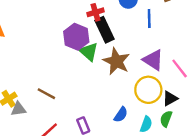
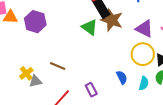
purple hexagon: (76, 37) -> (35, 22), moved
brown star: (116, 61) -> (112, 20), moved
blue semicircle: (121, 115) -> (122, 77), turned -56

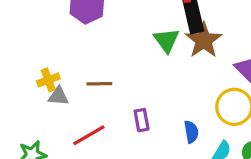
brown line: (58, 66) -> (99, 84), turned -42
purple rectangle: (91, 90) -> (142, 120), moved

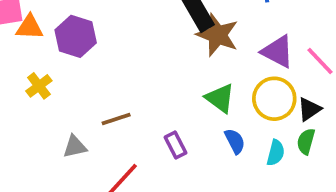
green triangle: (167, 40) -> (220, 98), moved
yellow cross: (48, 80) -> (39, 86), moved

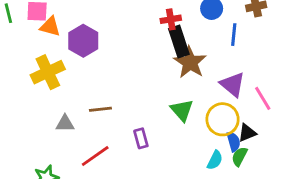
yellow cross: (39, 86) -> (48, 72), size x1.6
blue semicircle: (235, 141) -> (234, 142), moved

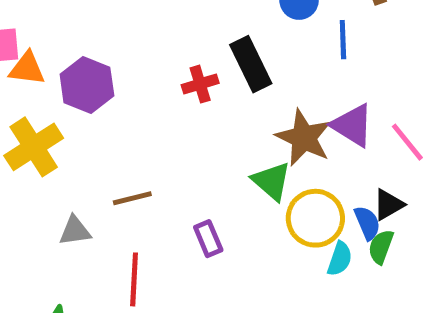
red cross: (171, 19) -> (200, 84), moved
brown star: (190, 62) -> (304, 138), moved
yellow circle: (223, 119) -> (315, 218), moved
red line: (95, 156) -> (134, 279), turned -44

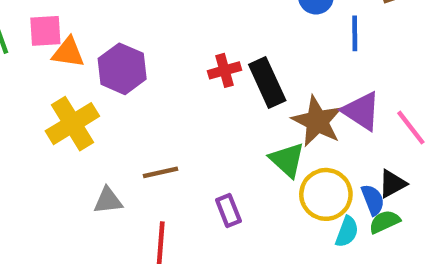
black rectangle: (251, 64) -> (267, 83), moved
green semicircle: (381, 247) -> (385, 222), turned 44

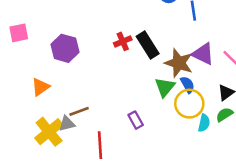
orange triangle: (68, 53) -> (40, 87), moved, turned -36
yellow cross: (72, 124) -> (49, 132), moved
green triangle: (287, 160) -> (165, 87), turned 35
brown line: (161, 172) -> (79, 111), moved
blue semicircle: (373, 200) -> (188, 85), moved

